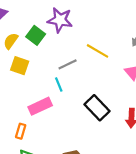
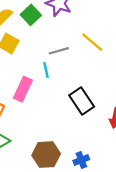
pink rectangle: (40, 106) -> (23, 89), turned -50

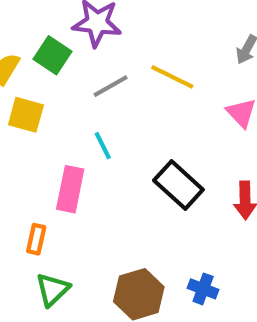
gray line: (59, 51) -> (111, 86), moved
blue cross: (81, 160) -> (203, 289), turned -35

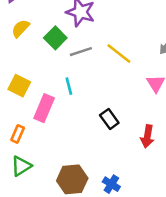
green square: (53, 55) -> (55, 38), moved
yellow square: (26, 115) -> (19, 86), moved
black rectangle: (178, 185) -> (109, 119), size x0.7

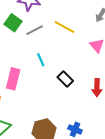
cyan line: (69, 86) -> (41, 60), moved

